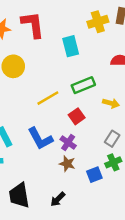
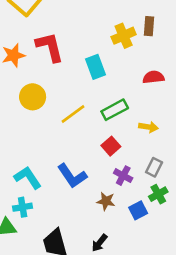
yellow line: (48, 98) -> (73, 114), moved
purple cross: (68, 143) -> (123, 176), moved

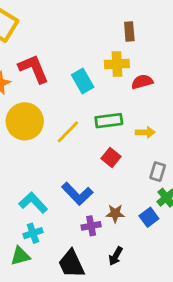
yellow cross: (124, 36) -> (117, 64), moved, turned 30
yellow circle: (33, 97) -> (25, 121), size x1.4
green rectangle: (115, 110) -> (109, 121), turned 30
purple cross: (123, 176) -> (91, 226), moved, turned -30

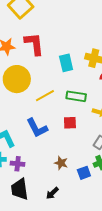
red square: (111, 158) -> (70, 123), turned 32
blue L-shape: (77, 194) -> (37, 128), moved
purple cross: (91, 226) -> (18, 164), moved

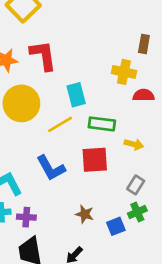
cyan rectangle: (66, 63) -> (76, 95), moved
red square: (70, 123) -> (95, 160), size x1.5

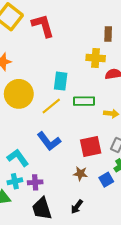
red L-shape: (43, 55) -> (43, 26), moved
cyan rectangle: (76, 95) -> (61, 81), turned 30
red square: (95, 160) -> (91, 146), moved

